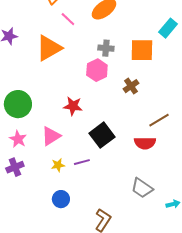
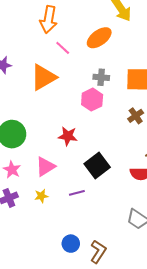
brown cross: (131, 86) -> (136, 116), moved
yellow star: (58, 165) -> (41, 196), moved
blue circle: (61, 199) -> (71, 244), moved

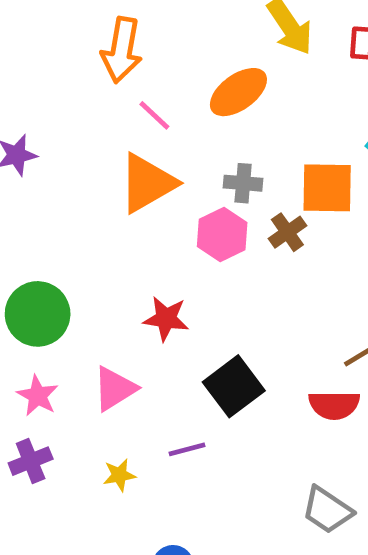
orange triangle: (43, 77) -> (147, 183), moved
brown cross: (136, 116) -> (287, 232), moved
yellow star: (41, 196) -> (119, 475), moved

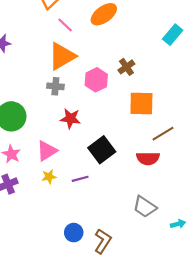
gray cross: (243, 183) -> (55, 86), moved
orange square: (327, 188) -> (141, 104), moved
brown cross: (287, 232) -> (126, 67), moved
yellow star: (119, 475) -> (49, 177), moved

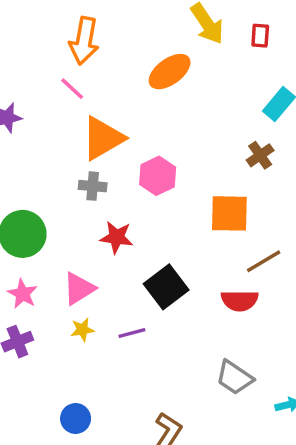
pink line: (65, 25) -> (72, 89), moved
brown cross: (126, 67) -> (260, 155), moved
blue circle: (74, 233) -> (76, 418), moved

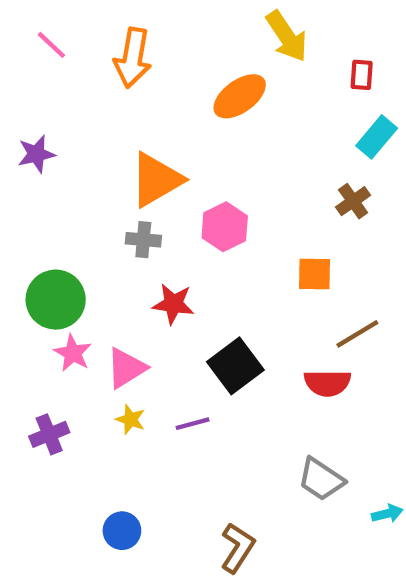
red rectangle: (260, 36) -> (362, 75), moved
pink line: (72, 89) -> (51, 45), moved
orange square: (229, 213) -> (315, 274), size x0.7
pink star: (23, 294) -> (73, 353), moved
yellow star: (82, 330) -> (131, 419), turned 30

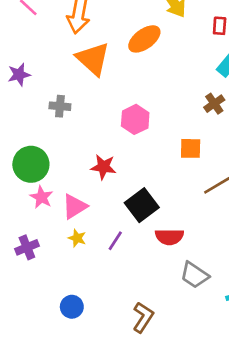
orange triangle: (156, 180) -> (93, 59), moved, turned -48
gray cross: (143, 240) -> (60, 106), moved
red semicircle: (327, 383) -> (169, 237), moved
purple line: (193, 424) -> (115, 241), turned -42

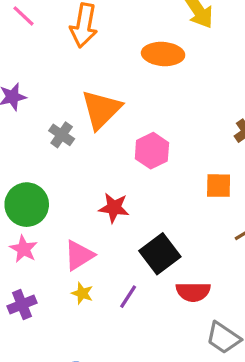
orange ellipse: (144, 39) -> (163, 54), turned 40
orange triangle: (93, 59) -> (101, 109), moved, turned 33
gray cross: (60, 106) -> (62, 135), turned 30
pink star: (41, 197) -> (24, 249), moved

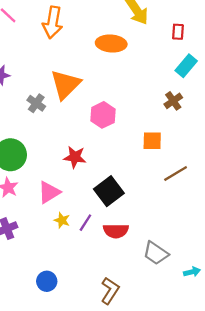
red semicircle: (193, 292) -> (116, 231), moved
yellow star: (82, 293) -> (62, 220), moved

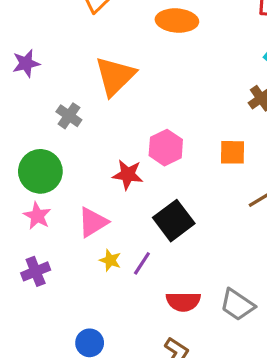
gray cross: (36, 103) -> (69, 116), moved
pink hexagon: (103, 115) -> (166, 148), moved
red semicircle: (116, 231) -> (183, 302), moved

